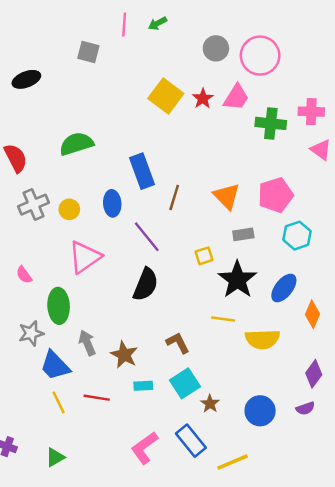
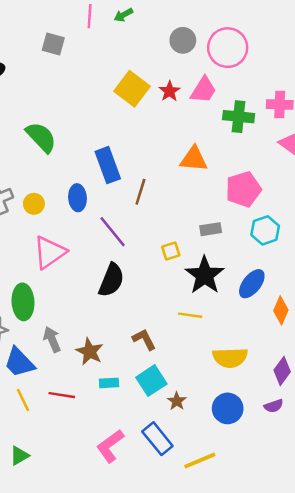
green semicircle: (76, 144) -> (41, 137), turned 64
orange triangle: (227, 196) -> (194, 159), moved, turned -40
yellow semicircle: (262, 339) -> (230, 358), moved

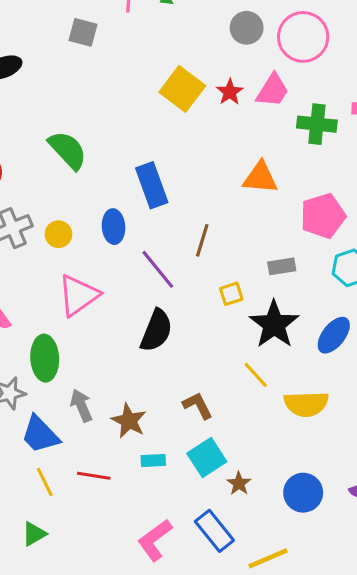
brown line: (140, 192) -> (202, 240), moved
yellow line: (190, 315) -> (256, 375), turned 40
yellow semicircle: (230, 358) -> (306, 404), moved
green triangle: (19, 456) -> (34, 534), moved

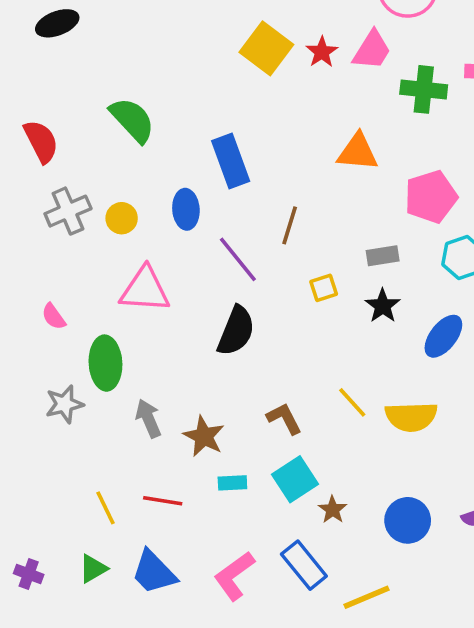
pink triangle: (78, 295) -> (145, 290), turned 39
black star: (274, 324) -> (383, 306), moved, size x0.6
yellow line: (256, 375) -> (352, 402), moved
blue trapezoid: (40, 435) -> (154, 572), moved

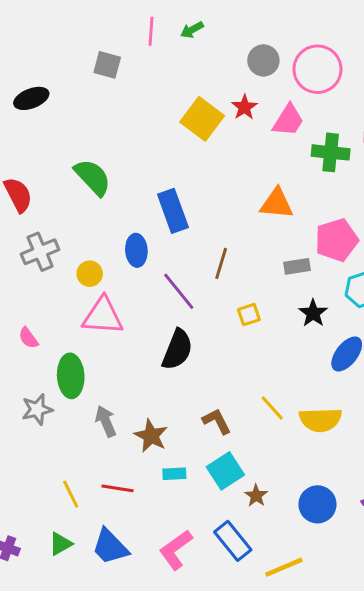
red star: (322, 52) -> (244, 107), moved
yellow circle: (122, 218) -> (90, 274), moved
gray rectangle: (383, 256) -> (297, 266), moved
black star: (383, 306) -> (313, 313), moved

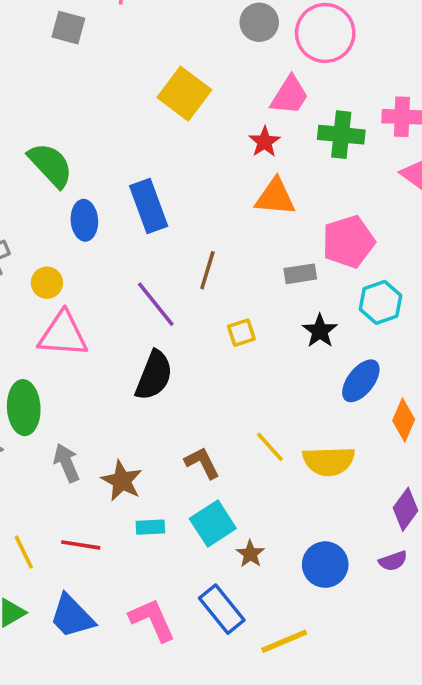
red star: (244, 107) -> (265, 142), moved
blue ellipse: (136, 250) -> (84, 220), moved
pink L-shape: (176, 550) -> (152, 620), turned 102

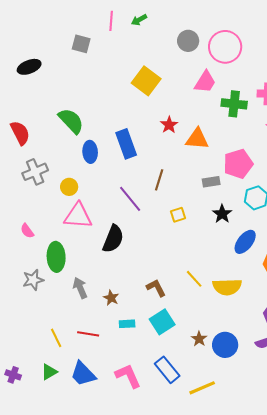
red star: (265, 142) -> (169, 125), moved
black semicircle: (154, 375) -> (113, 239), moved
brown star: (122, 481) -> (111, 298), size x0.7
brown star: (250, 554) -> (199, 339), moved

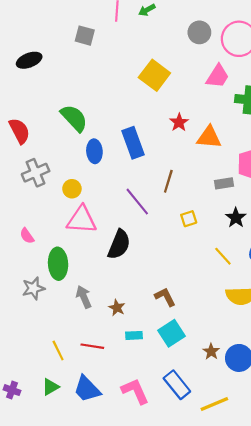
yellow line: (194, 279) -> (223, 256), moved

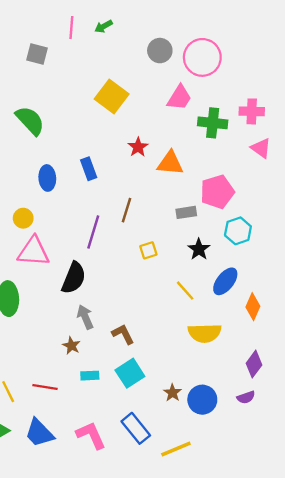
green semicircle: (74, 118) -> (30, 121), moved
blue rectangle: (133, 143) -> (89, 169), size x0.7
purple line: (137, 202) -> (93, 232), turned 56
gray arrow: (84, 297) -> (85, 317), moved

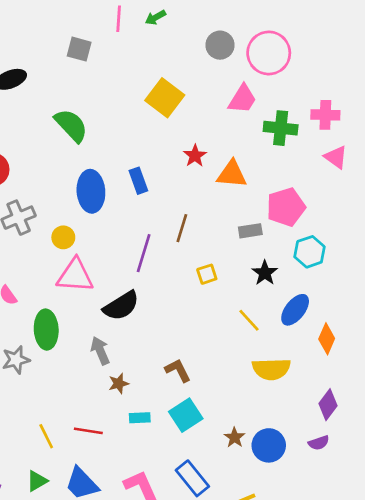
blue ellipse: (47, 178) -> (91, 191), size x1.4
black semicircle: (74, 278) -> (121, 306), turned 36
gray arrow: (85, 317) -> (100, 351), moved
brown star: (71, 346) -> (119, 384), turned 30

